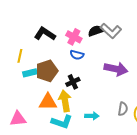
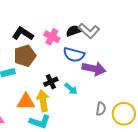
blue semicircle: (77, 55) -> (74, 55), moved, size x1.5
brown pentagon: (47, 71) -> (25, 56), moved
cyan arrow: (92, 116) -> (71, 89), moved, turned 40

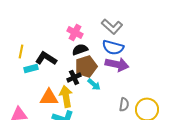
black semicircle: (74, 31) -> (80, 49), moved
black L-shape: (23, 34) -> (46, 58), moved
blue semicircle: (74, 55) -> (113, 47), moved
brown pentagon: (25, 56) -> (86, 66), moved

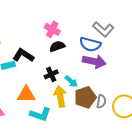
gray L-shape: (112, 26) -> (103, 29), moved
brown pentagon: (86, 66) -> (85, 97), moved
yellow arrow: (66, 96) -> (60, 96), moved

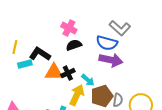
orange triangle: (26, 94) -> (54, 72), moved
yellow arrow: (60, 96) -> (77, 95), turned 35

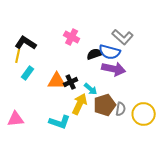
black semicircle: (74, 45) -> (95, 54), moved
black L-shape: (40, 54) -> (26, 43), moved
cyan rectangle: (25, 64) -> (28, 73), turned -40

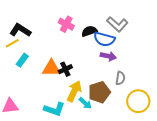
black semicircle: (95, 54) -> (89, 31), moved
yellow line: (18, 56) -> (12, 43), turned 48
purple arrow: (114, 69) -> (108, 56), size x0.7
cyan arrow: (91, 89) -> (85, 103), moved
gray semicircle: (121, 109) -> (120, 78), moved

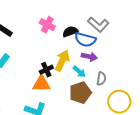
orange triangle: (51, 68) -> (41, 84), moved
yellow arrow: (74, 91) -> (62, 61), moved
cyan arrow: (85, 103) -> (79, 72), moved

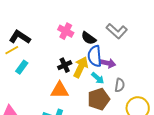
black semicircle: (70, 32) -> (89, 38), turned -126
blue semicircle: (85, 40) -> (95, 56), moved, turned 70
black cross: (46, 70) -> (65, 65), moved

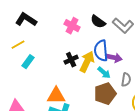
black L-shape: (20, 37) -> (26, 20), moved
black semicircle: (89, 38) -> (98, 22), moved
orange triangle: (60, 90) -> (56, 96), moved

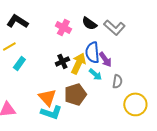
purple arrow: (114, 58) -> (105, 59), turned 42
brown pentagon: (105, 94) -> (75, 94), moved
orange triangle: (56, 96) -> (47, 97), turned 48

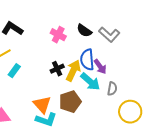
cyan arrow: (95, 74) -> (90, 82), size x1.5

